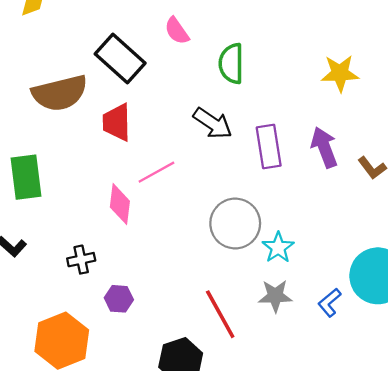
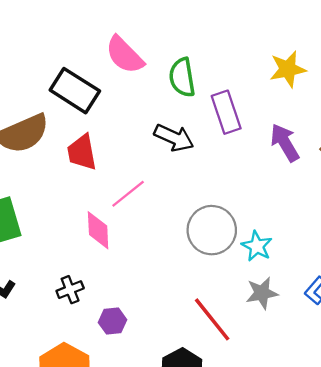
pink semicircle: (177, 31) -> (125, 55), size x1.5
purple rectangle: (269, 147) -> (226, 112), moved

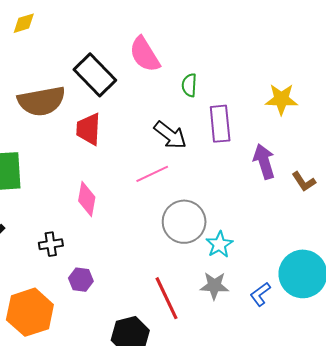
green semicircle: (182, 77) -> (189, 85), size x0.7
pink line: (128, 194) -> (152, 174), moved

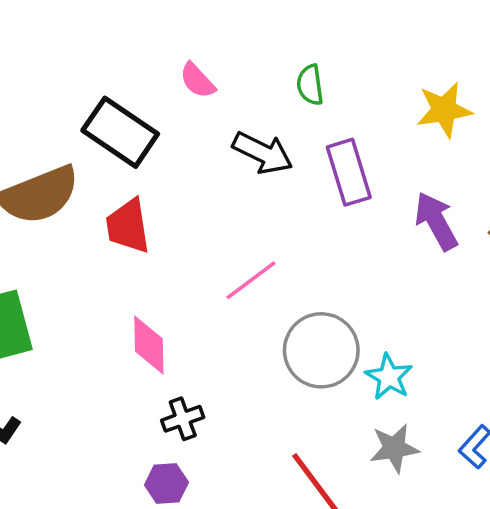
pink semicircle: (145, 54) -> (197, 81), size x0.6
green semicircle: (189, 85) -> (310, 85), moved
black arrow: (170, 135) -> (263, 153), moved
black cross: (51, 244) -> (183, 419), moved

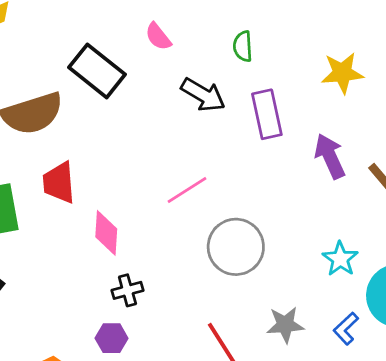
red trapezoid: (128, 226) -> (59, 183), moved
cyan star: (389, 377) -> (340, 259), moved

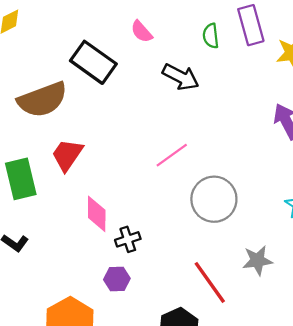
purple rectangle: (267, 114) -> (251, 25), moved
red trapezoid: (59, 183) -> (67, 155), turned 42
pink diamond: (106, 233) -> (97, 214), moved

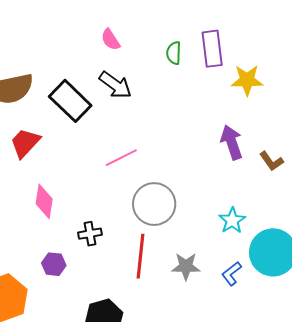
black rectangle: (93, 62) -> (70, 101), moved
black arrow: (181, 77) -> (115, 85), moved
black cross: (128, 239) -> (90, 234), moved
red line: (210, 282) -> (140, 256), moved, turned 33

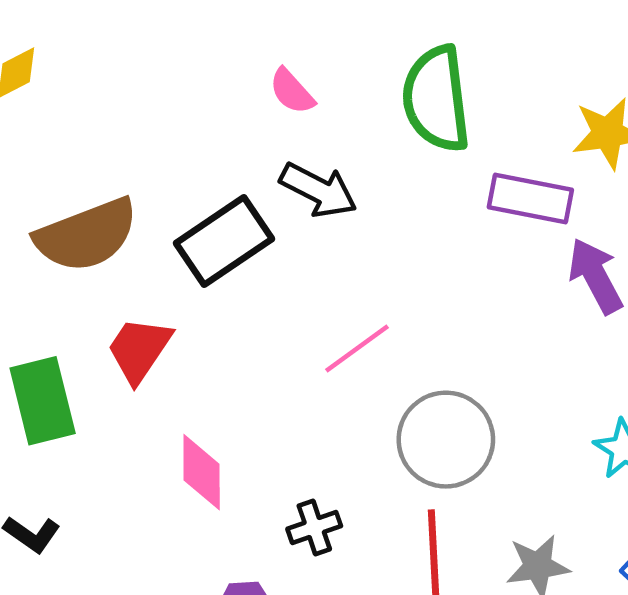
purple rectangle: (212, 49) -> (530, 199), moved, turned -63
green semicircle: (174, 53) -> (436, 99), size x2.0
black rectangle: (70, 101) -> (224, 241), turned -69

